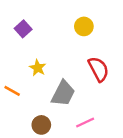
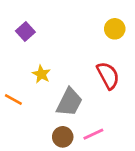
yellow circle: (84, 26) -> (115, 29), moved
brown circle: (41, 125) -> (63, 137), moved

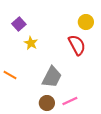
yellow star: (41, 74) -> (31, 43), moved
red semicircle: (108, 76) -> (77, 45), moved

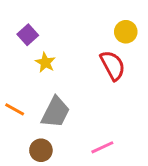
gray trapezoid: (52, 77) -> (56, 112), moved
brown circle: (47, 103) -> (41, 150), moved

